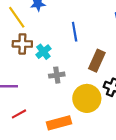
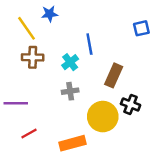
cyan cross: (43, 52) -> (70, 62), moved

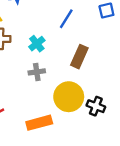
blue line: (89, 44) -> (66, 19), moved, turned 42
black cross: (131, 104) -> (96, 106), moved

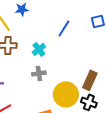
brown rectangle: (79, 57) -> (90, 80), moved

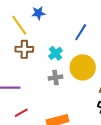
yellow circle: (66, 94) -> (83, 67), moved

